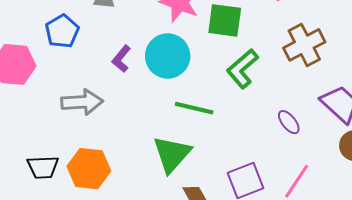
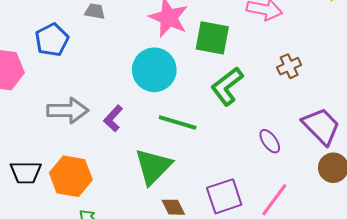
brown cross: (304, 45) -> (289, 66), size x0.6
purple L-shape: (121, 59) -> (113, 118), moved

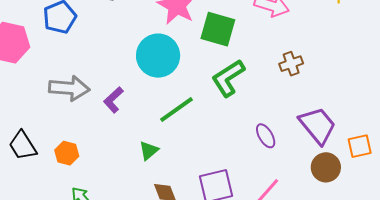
green line: (178, 122) -> (176, 109), turned -57
green triangle: (153, 166) -> (149, 151), size x0.5
black trapezoid: (26, 172) -> (23, 145), turned 52
orange hexagon: (71, 176) -> (67, 153), size x0.6

